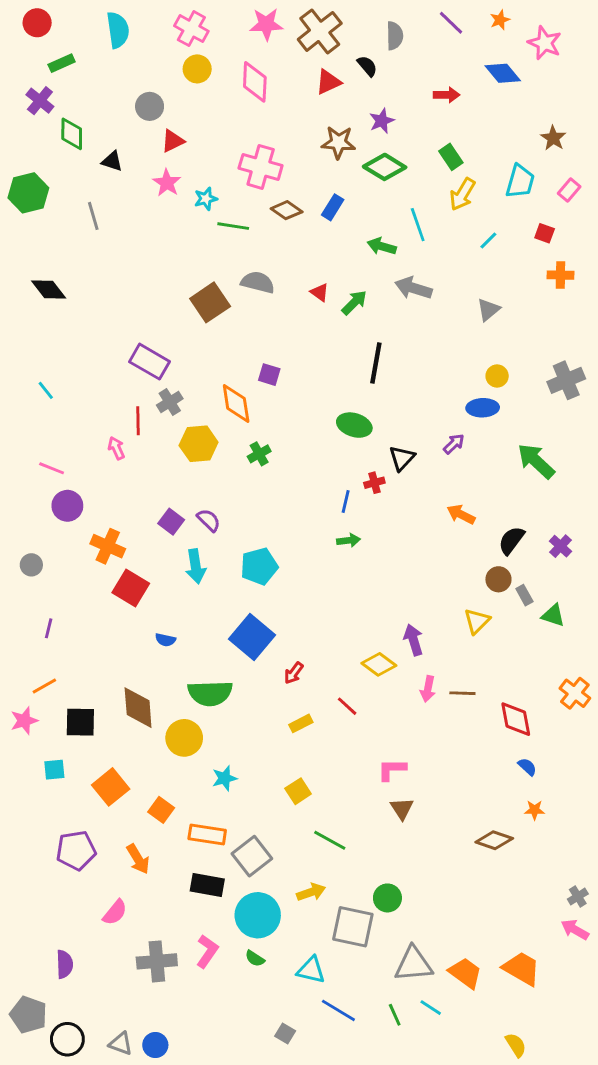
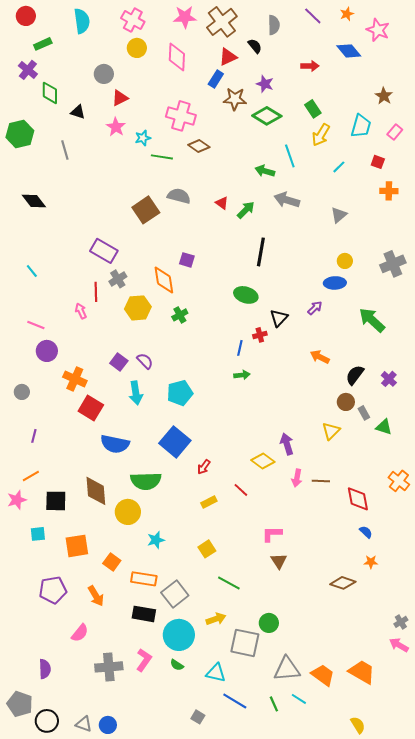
purple star: (382, 121) -> (265, 84), turned -30
blue rectangle: (333, 207) -> (216, 79), moved
blue semicircle: (165, 640) -> (115, 444), size x2.0
orange square: (111, 787) -> (77, 546), turned 30

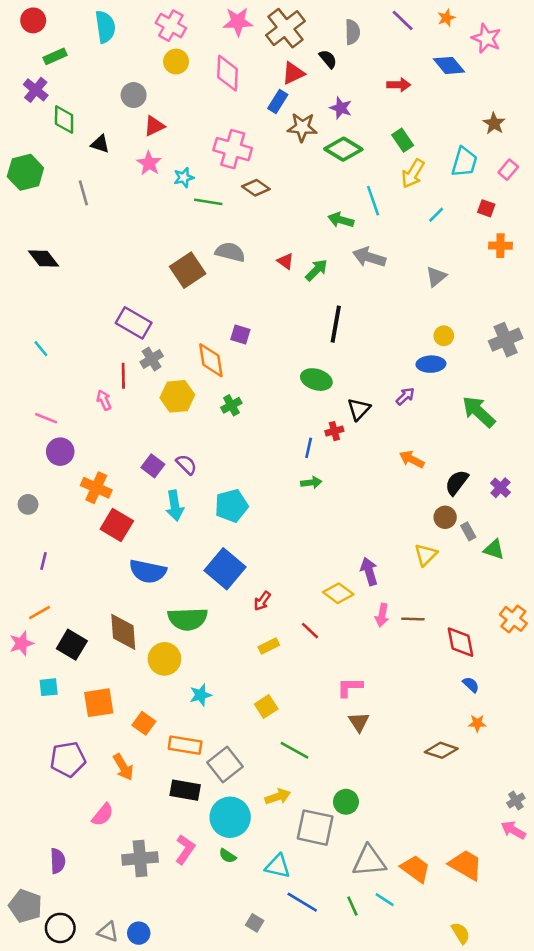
black square: (56, 501) -> (72, 645), turned 30

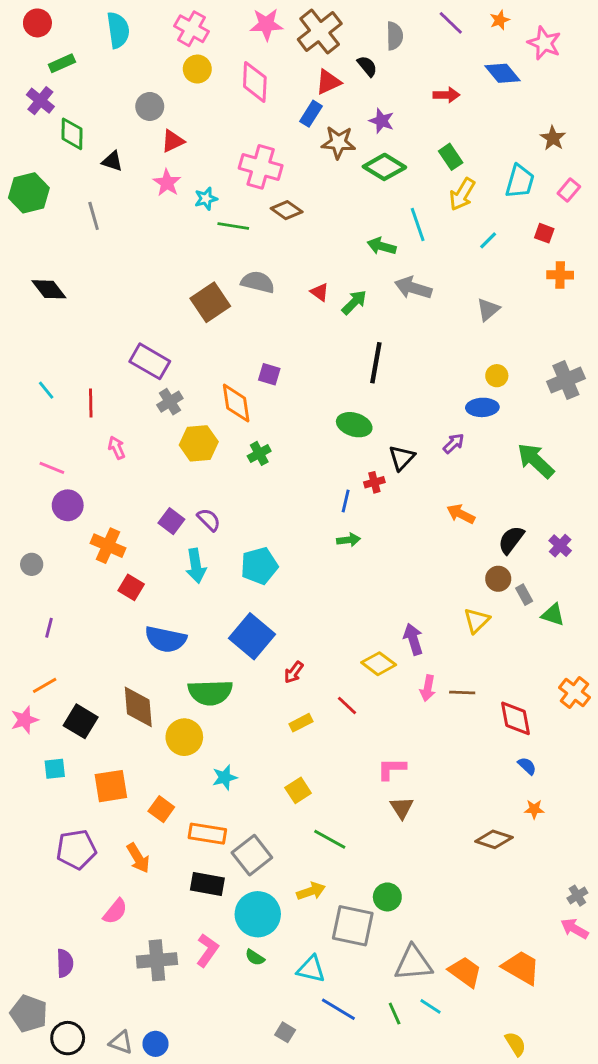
red line: (123, 376) -> (91, 403), moved
red square: (117, 525) -> (131, 587), size x0.7

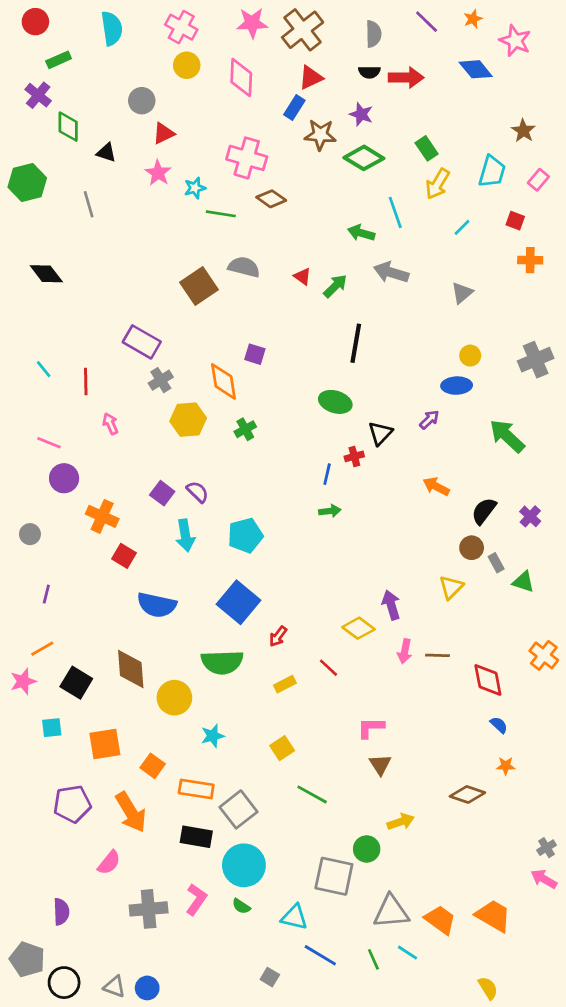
black semicircle: (367, 66) -> (369, 72), moved, turned 130
red arrow: (446, 95) -> (406, 78), moved, size x1.4
green semicircle: (210, 692) -> (222, 662), moved
orange arrow: (138, 858) -> (131, 812), size x1.4
yellow arrow: (311, 891) -> (401, 822), moved

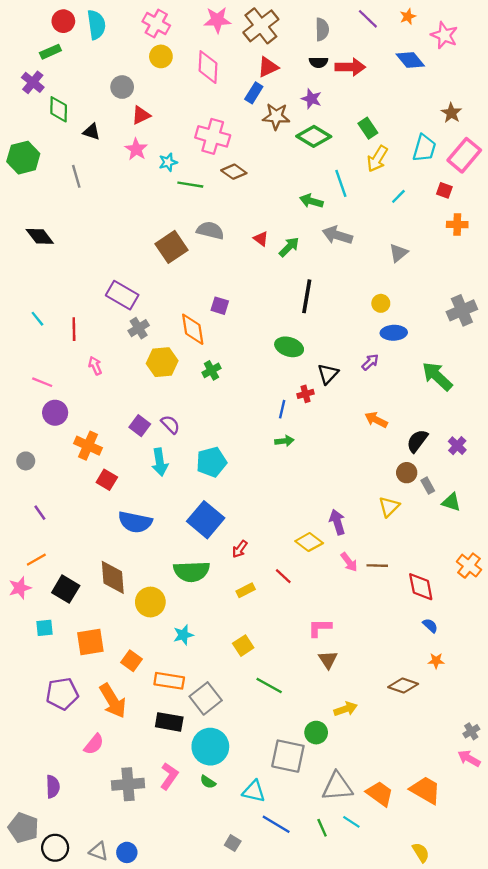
red circle: (35, 22) -> (63, 21), moved
pink rectangle: (538, 180) -> (464, 155), size x1.8
yellow circle: (470, 356) -> (381, 303), moved
purple line: (46, 594) -> (40, 513), turned -49
pink arrow: (405, 651) -> (349, 562), turned -48

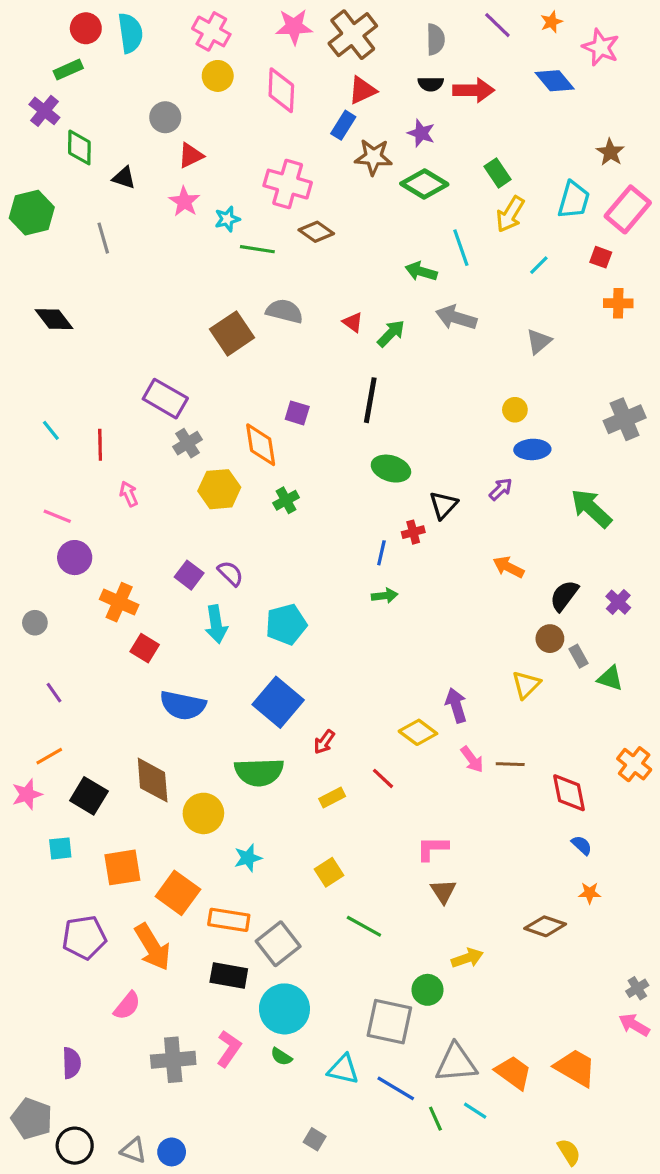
black line: (307, 296) -> (370, 400), moved
orange square: (132, 661) -> (178, 893), size x1.5
blue line: (276, 824) -> (396, 1088), moved

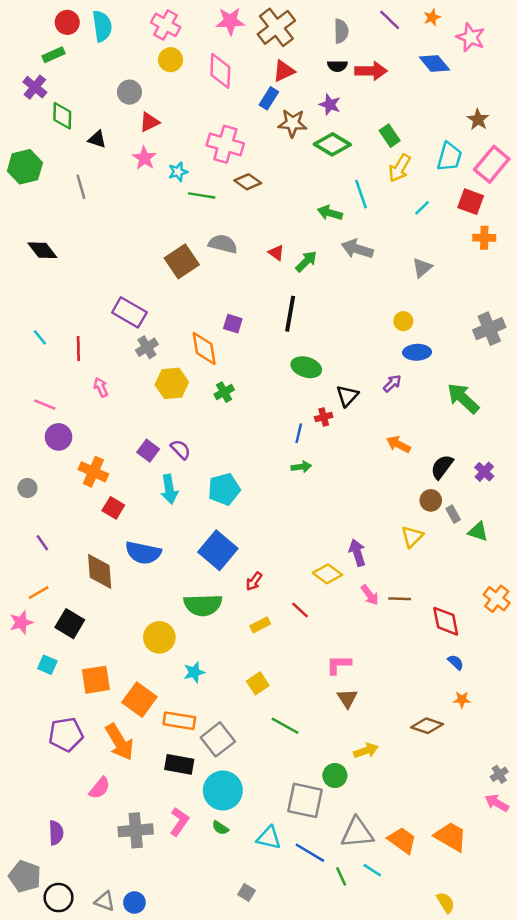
red square: (601, 257) -> (471, 202), size x1.5
brown diamond: (153, 780) -> (100, 571), moved
cyan square: (60, 848) -> (47, 665), turned 30

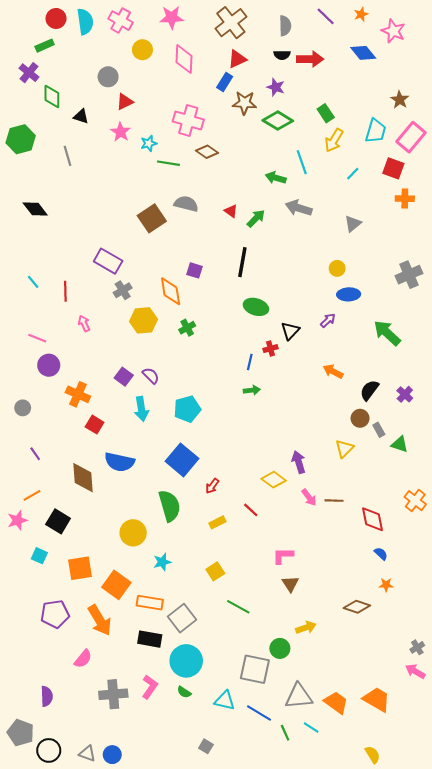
pink star: (230, 21) -> (172, 17), moved
pink cross: (166, 25) -> (121, 21), moved
green semicircle: (203, 605) -> (170, 506), turned -104

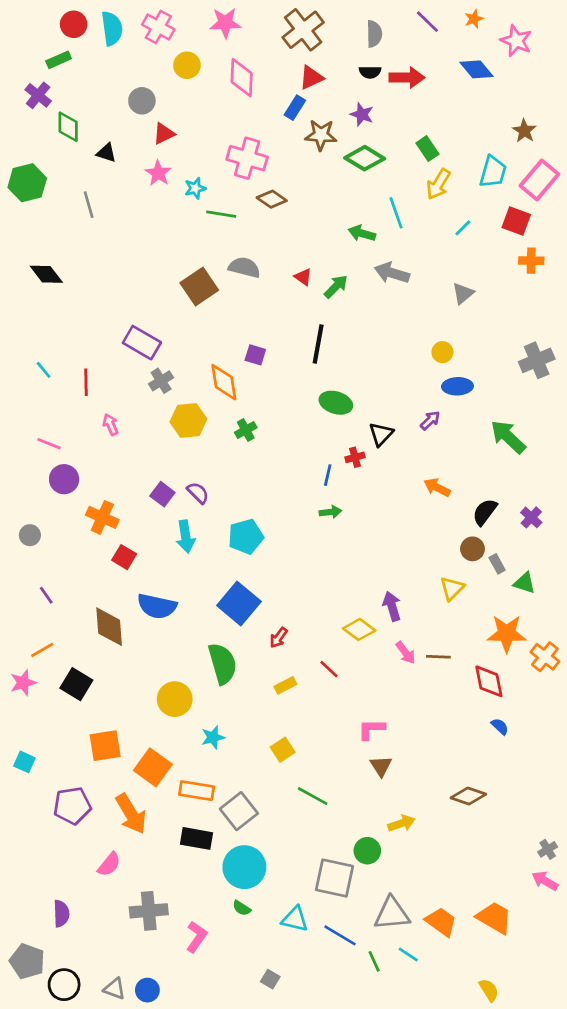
cyan square: (39, 556) -> (24, 762), moved
orange star: (386, 585) -> (507, 634), moved, size x2.0
pink L-shape: (150, 687) -> (197, 937), moved

